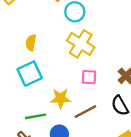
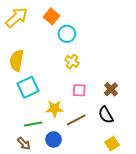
yellow semicircle: (31, 43) -> (17, 61), moved, size x1.5
yellow cross: (81, 44) -> (72, 62), size x0.6

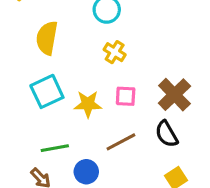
yellow semicircle: (17, 61) -> (47, 38), moved
brown cross: (111, 89) -> (174, 95), size x1.5
yellow star: (55, 109) -> (88, 104), moved

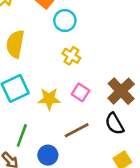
pink square: (126, 96) -> (81, 92), turned 30
green line: (55, 148) -> (22, 135), turned -60

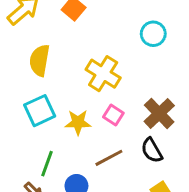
cyan circle: (65, 21) -> (153, 34), moved
yellow cross: (71, 56) -> (103, 74), size x1.6

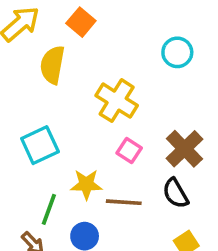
yellow semicircle: (40, 60) -> (52, 65), moved
yellow star: (78, 122) -> (86, 184), moved
brown line: (109, 158) -> (124, 202), turned 32

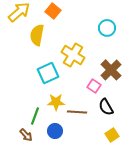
cyan square: (40, 145) -> (48, 73), moved
brown cross: (184, 149) -> (111, 70), moved
pink square: (129, 150) -> (94, 86), moved

